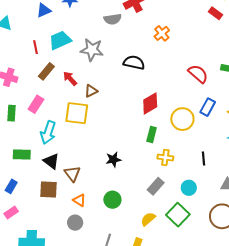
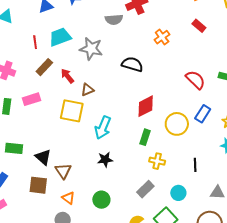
red rectangle: (215, 13) -> (199, 26), moved
pink rectangle: (36, 104) -> (32, 99), turned 36
cyan arrow: (48, 132) -> (103, 128), moved

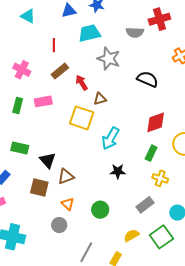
cyan trapezoid: (60, 37) -> (89, 33), moved
black star: (105, 160) -> (118, 171), moved
brown triangle: (63, 171) -> (66, 176), turned 36

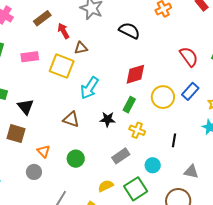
pink rectangle: (43, 101) -> (30, 57), moved
black star: (118, 171) -> (108, 119), moved
brown triangle: (66, 176) -> (71, 119), moved, turned 36

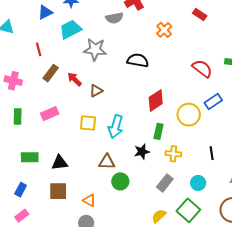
yellow square: (62, 66) -> (88, 123), moved, size x0.7
blue rectangle: (190, 91) -> (213, 101), turned 30
black triangle: (26, 107) -> (60, 163), turned -42
green circle: (76, 159) -> (120, 181), moved

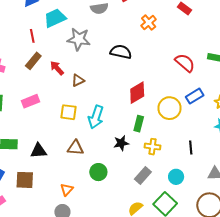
red line: (39, 49) -> (32, 36), moved
brown triangle: (107, 162) -> (75, 148), moved
brown square: (58, 191) -> (25, 180), moved
orange triangle: (89, 200) -> (67, 190), turned 40

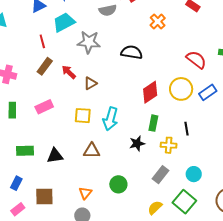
yellow circle: (170, 108) -> (181, 89), moved
black line: (191, 148) -> (186, 129), moved
green circle: (98, 172) -> (118, 184), moved
brown square: (25, 180) -> (44, 197), moved

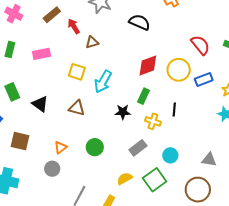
green rectangle: (25, 151) -> (12, 92), turned 54
black triangle: (55, 156) -> (40, 104), turned 30

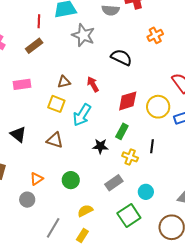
red arrow: (74, 26) -> (93, 84), moved
brown triangle: (92, 42) -> (64, 82), moved
yellow semicircle: (125, 179) -> (85, 211), moved

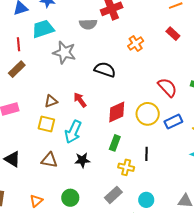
black star: (100, 146) -> (82, 160), moved

